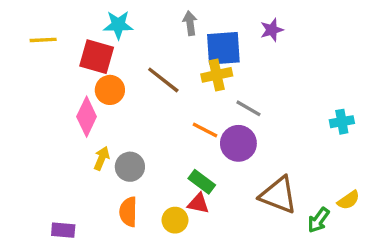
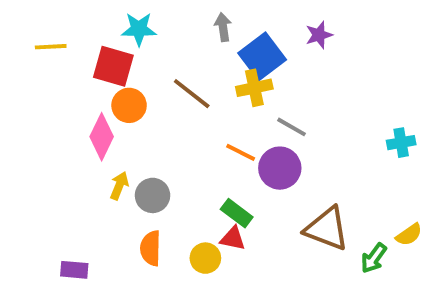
blue square: (223, 48) -> (262, 56), turned -33

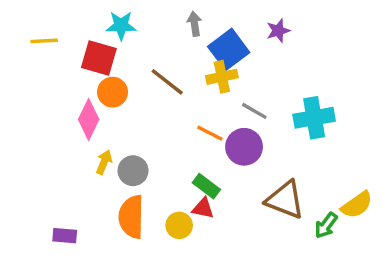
cyan cross: (401, 143) -> (314, 118), moved, size x1.6
yellow semicircle: (409, 235) -> (357, 205), size x1.4
orange semicircle: (151, 248) -> (131, 217), size x1.4

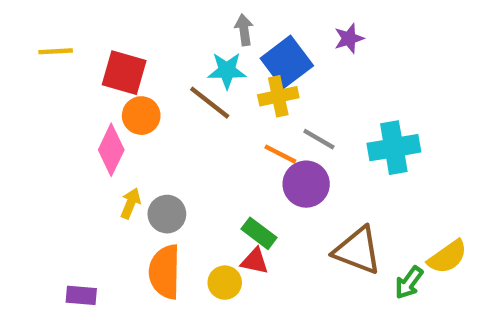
cyan star: (121, 26) -> (227, 71), moved
orange line: (210, 133) -> (280, 154), moved

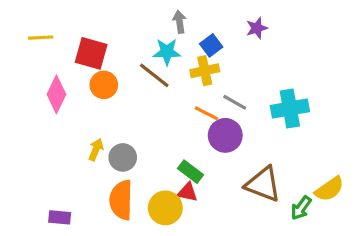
blue square: (287, 62) -> (211, 45), size x0.6
pink diamond: (111, 150) -> (56, 94), moved
yellow circle: (225, 283) -> (165, 208), size x1.4

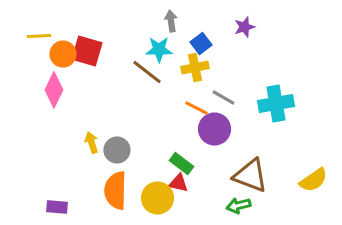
orange circle: (104, 85) -> (63, 54), moved
yellow arrow: (96, 150) -> (91, 143), turned -40
green arrow: (301, 208) -> (239, 206), moved, turned 40

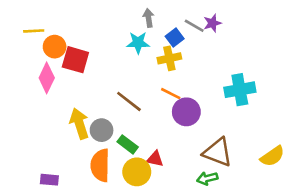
red square: (87, 51) -> (75, 60), moved
brown line: (147, 72) -> (129, 101), moved
gray line: (224, 97) -> (194, 26), moved
yellow arrow: (91, 143) -> (79, 124), size x1.6
green rectangle: (182, 164) -> (128, 144), moved

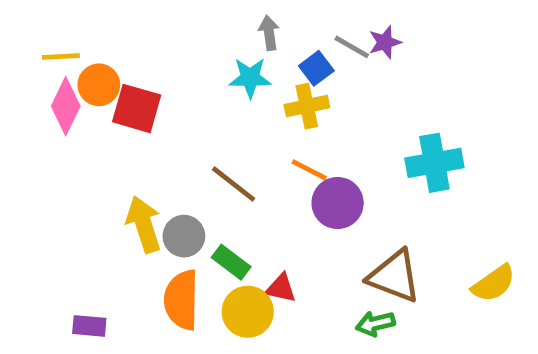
pink diamond: (47, 78) -> (66, 106), moved

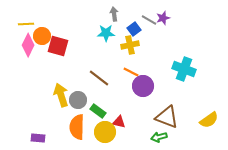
cyan cross: (434, 163) -> (184, 69), turned 30

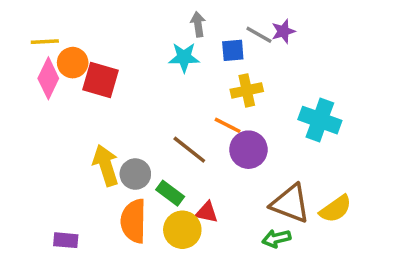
blue square: (134, 29) -> (233, 50), turned 32
yellow cross: (130, 45) -> (247, 90), moved
brown line: (99, 78) -> (189, 150), moved
yellow semicircle: (209, 120) -> (336, 209), moved

